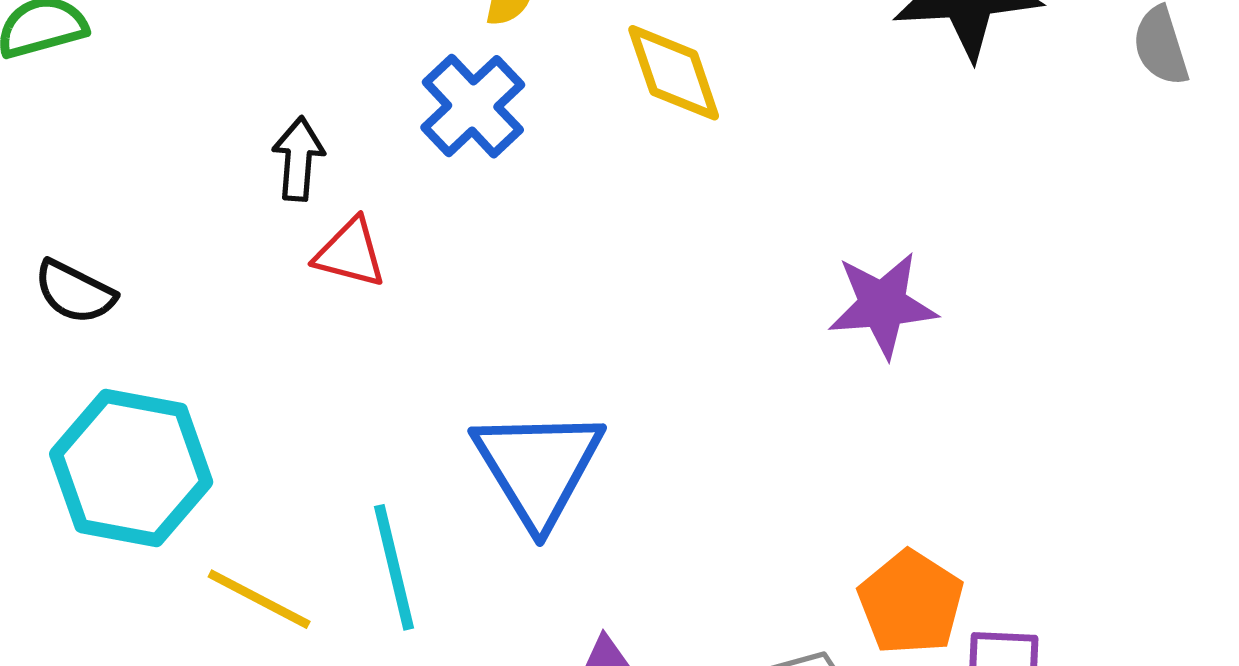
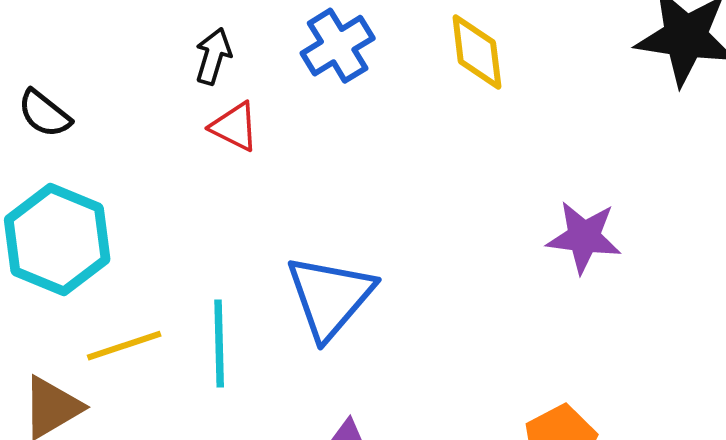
yellow line: (259, 599) -> (124, 346), turned -58

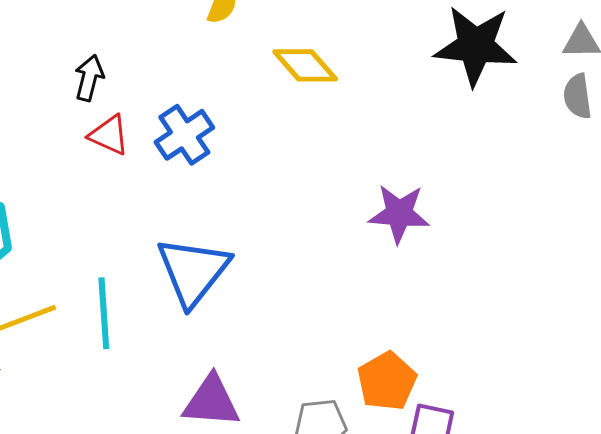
blue cross: (338, 46) -> (184, 135), moved
yellow diamond: (477, 52) -> (305, 65), turned -32

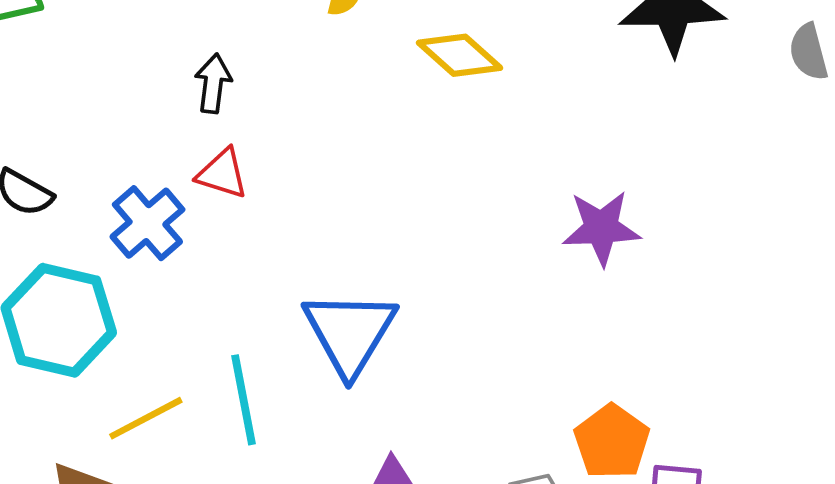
black arrow: (89, 78) -> (213, 83), moved
blue cross: (184, 135) -> (147, 223), moved

